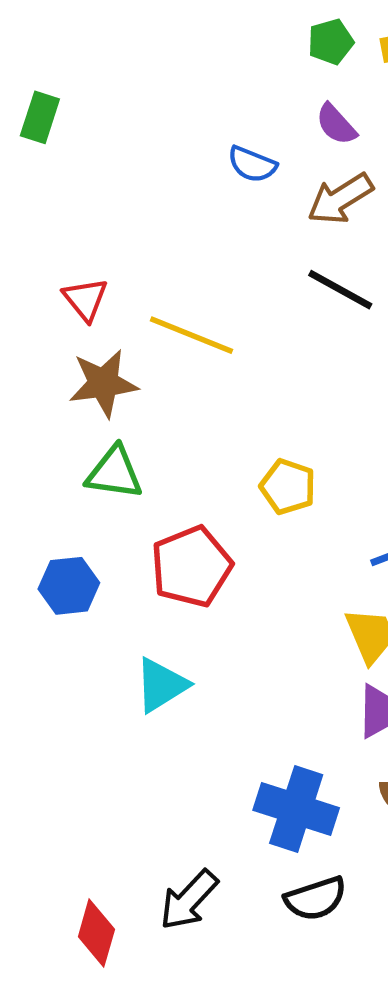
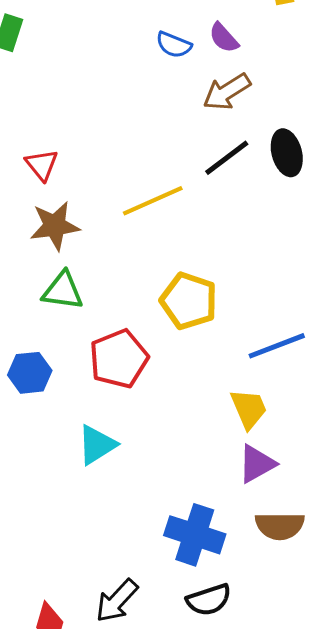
blue semicircle: (252, 164) -> (174, 45), moved
black line: (340, 290) -> (227, 158), turned -66
yellow line: (191, 335) -> (153, 201), moved, turned -46
yellow pentagon: (288, 487) -> (189, 301), size x1.4

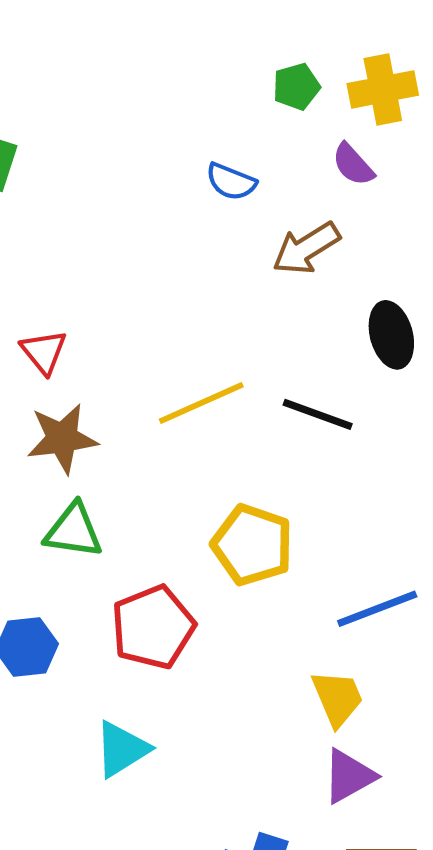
purple semicircle: (224, 38) -> (353, 165), moved
black line: (227, 158) -> (318, 414), moved, turned 57

